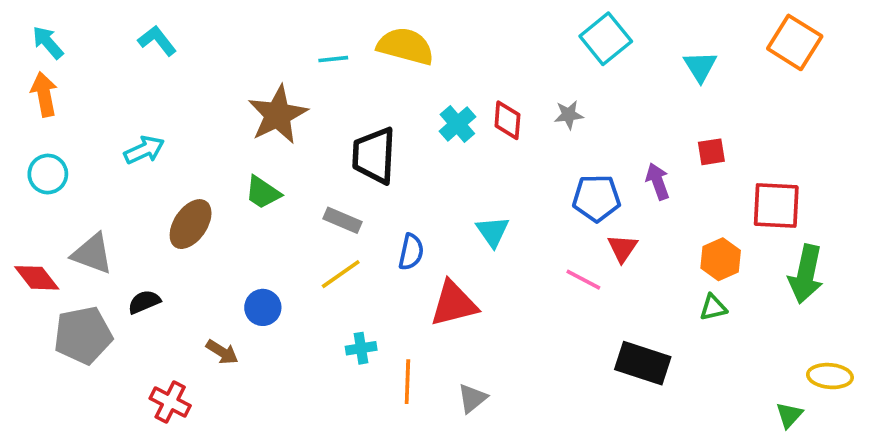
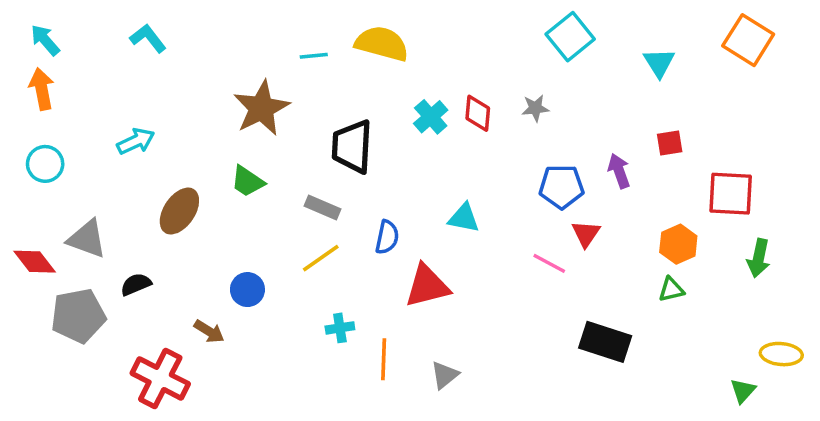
cyan triangle: (493, 231) -> (464, 218), turned -44
green arrow: (806, 274) -> (759, 258), size x0.7
red cross: (170, 402) -> (160, 378), size x1.5

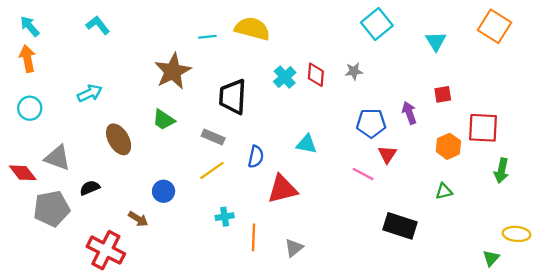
brown ellipse: (179, 211) -> (119, 139), turned -64
orange hexagon: (678, 244) -> (448, 146), moved

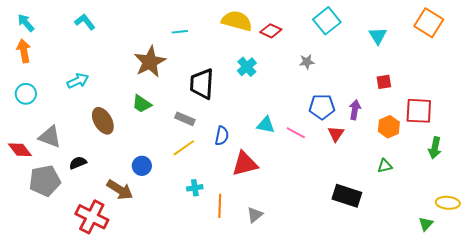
yellow semicircle: (252, 29) -> (237, 21), moved
red diamond: (316, 75) -> (271, 31), moved, turned -70
purple arrow: (409, 113) -> (355, 110), moved, turned 30
pink line: (363, 174) -> (296, 133), moved
brown arrow: (138, 219) -> (120, 190), size x1.5

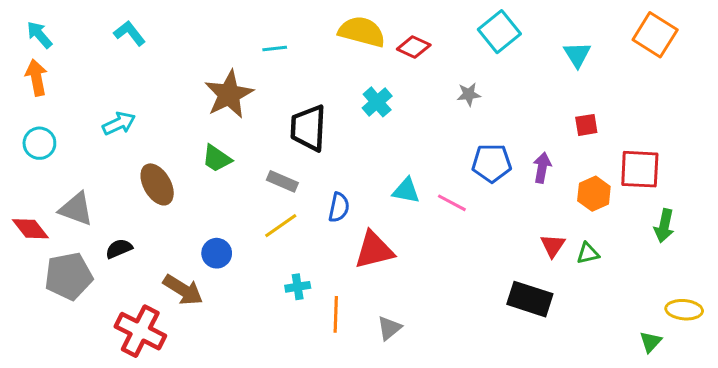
red triangle: (336, 134) -> (553, 246), moved

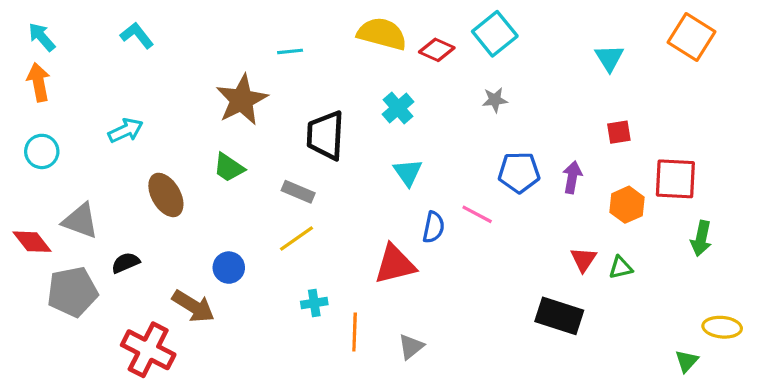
cyan square: (499, 32) -> (495, 34), moved
cyan triangle: (406, 191) -> (408, 172), moved, turned 44
blue semicircle: (339, 207) -> (434, 227), moved

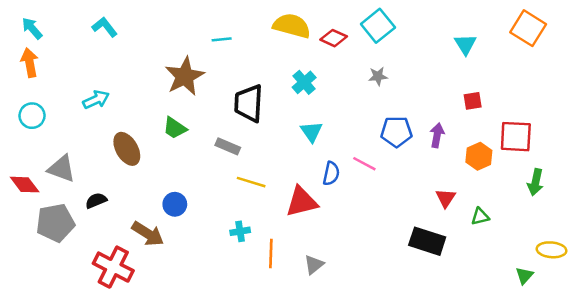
yellow line: (296, 239) -> (251, 182), moved, turned 52
green triangle: (621, 268) -> (480, 217), moved

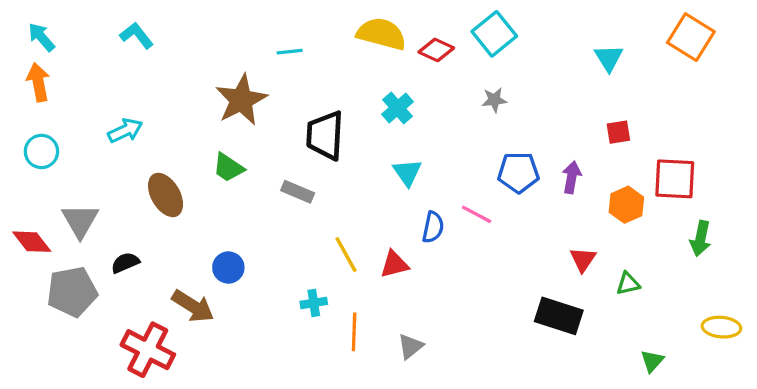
gray triangle: (62, 169) -> (80, 221), turned 40
yellow line: (251, 182) -> (346, 255), moved, turned 44
red triangle: (302, 202) -> (394, 264), size x0.7
green triangle: (524, 276) -> (652, 361), moved

